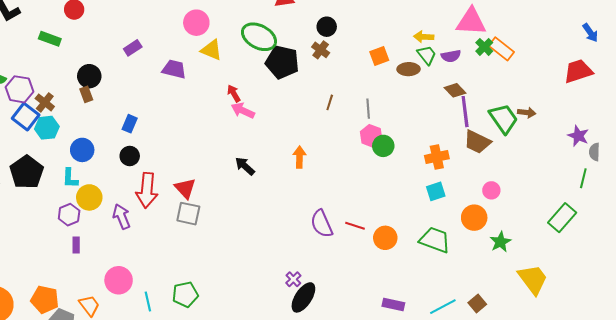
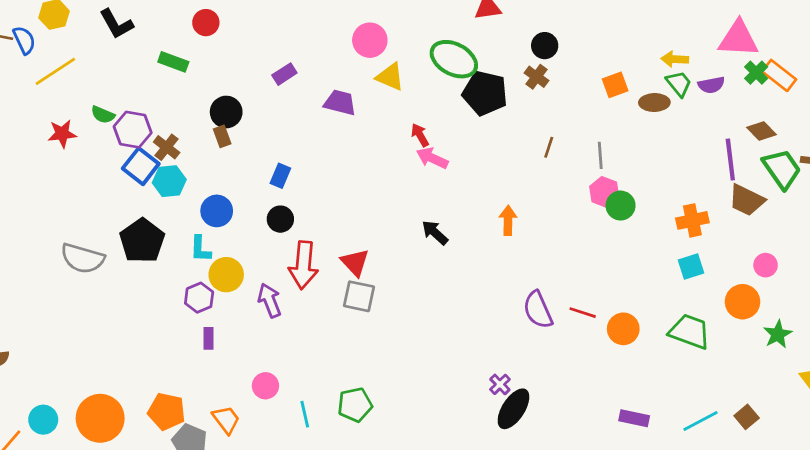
brown diamond: (455, 90) -> (761, 131), moved
pink circle: (119, 280) -> (265, 386), size x0.7

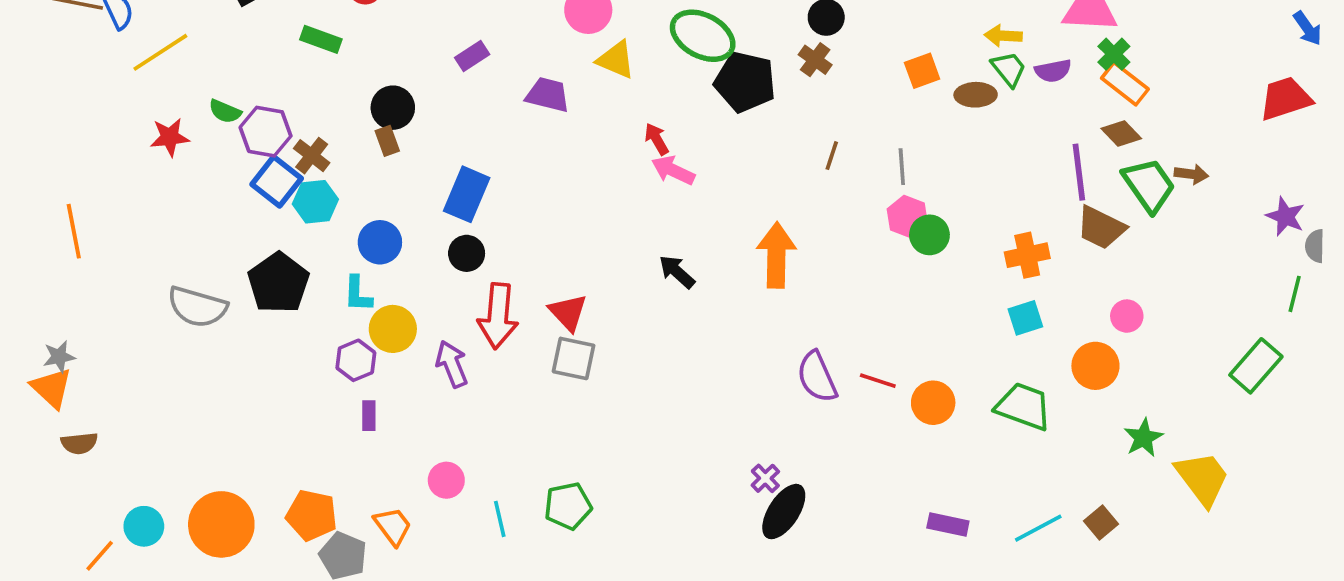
orange rectangle: (779, 75) -> (1125, 84), moved
blue rectangle: (280, 176) -> (467, 194), size x1.6
orange arrow: (508, 220) -> (776, 255), size x1.6
green star: (778, 334) -> (1143, 438), moved

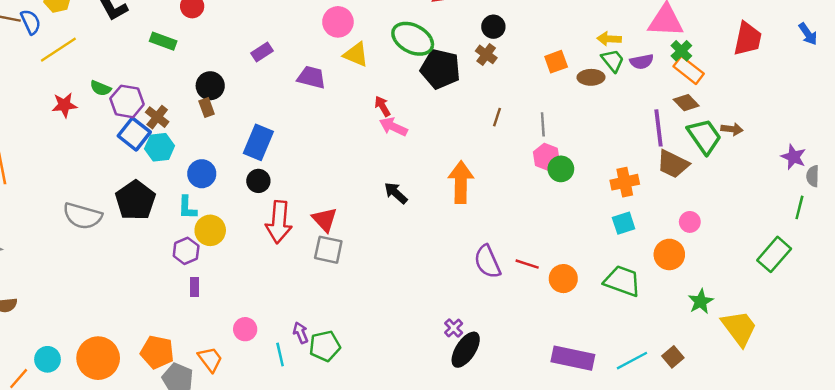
red trapezoid: (1285, 98) -> (748, 39), moved, turned 120
purple arrow: (452, 364) -> (301, 333), moved, size x0.7
purple rectangle: (948, 524) -> (573, 358), size x1.6

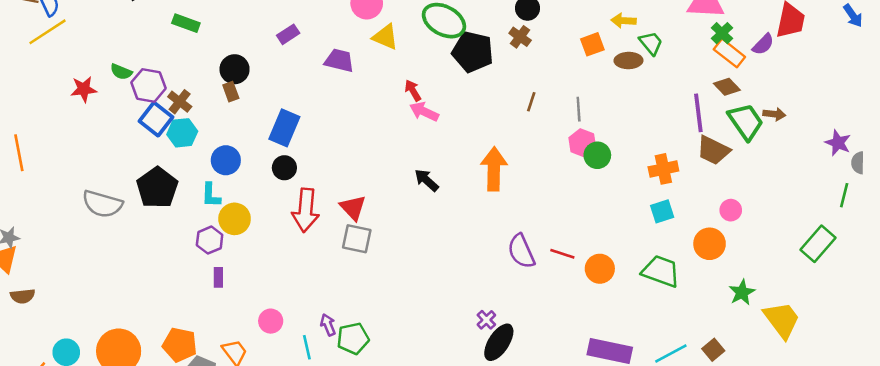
yellow arrow: (609, 39) -> (624, 21), moved
yellow line: (58, 50) -> (48, 32), moved
purple semicircle: (642, 62) -> (763, 44), moved, turned -35

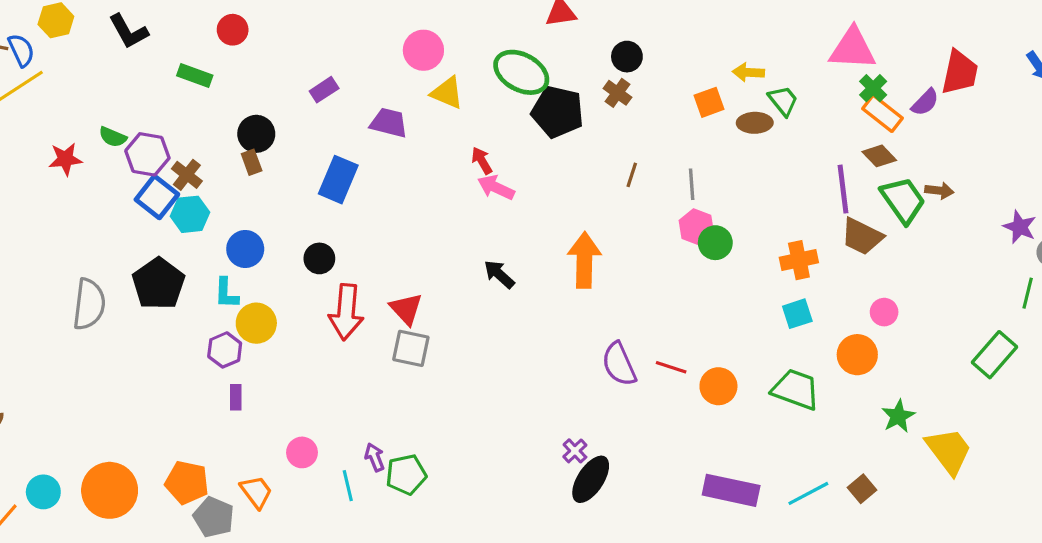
blue rectangle: (284, 128) -> (338, 180), moved
gray semicircle: (102, 204) -> (89, 304), turned -99

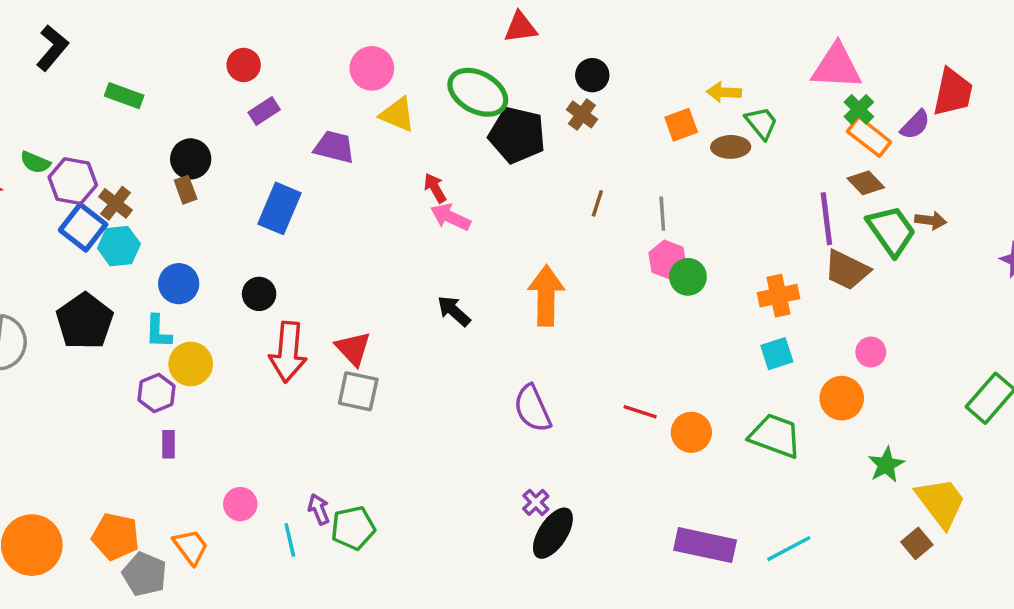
red circle: (233, 30) -> (244, 65), moved
black L-shape: (128, 31) -> (52, 48), turned -111
purple semicircle: (619, 364) -> (532, 408), moved
brown square: (862, 489) -> (917, 543), moved

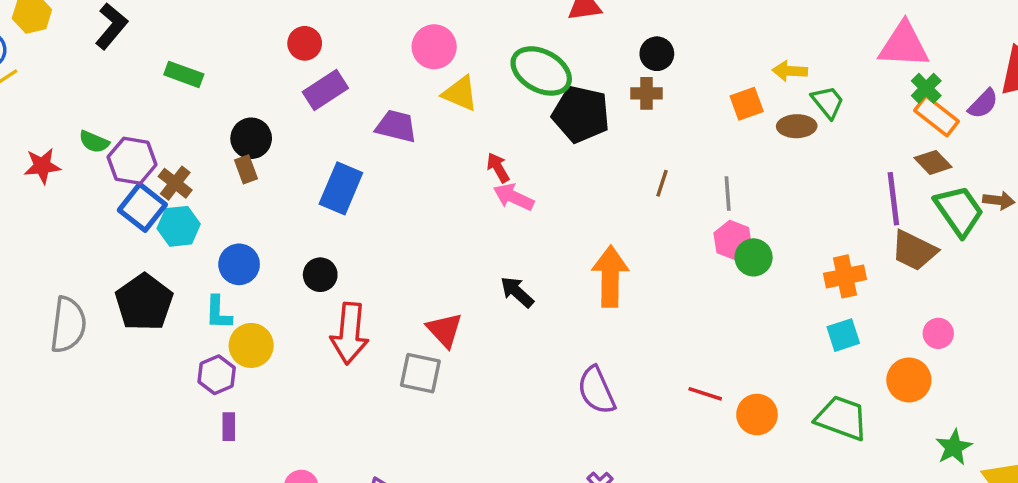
purple rectangle: (264, 111) -> (325, 90), size x1.4
brown cross: (582, 114) -> (646, 93), turned -36
red triangle: (353, 349) -> (445, 330), moved

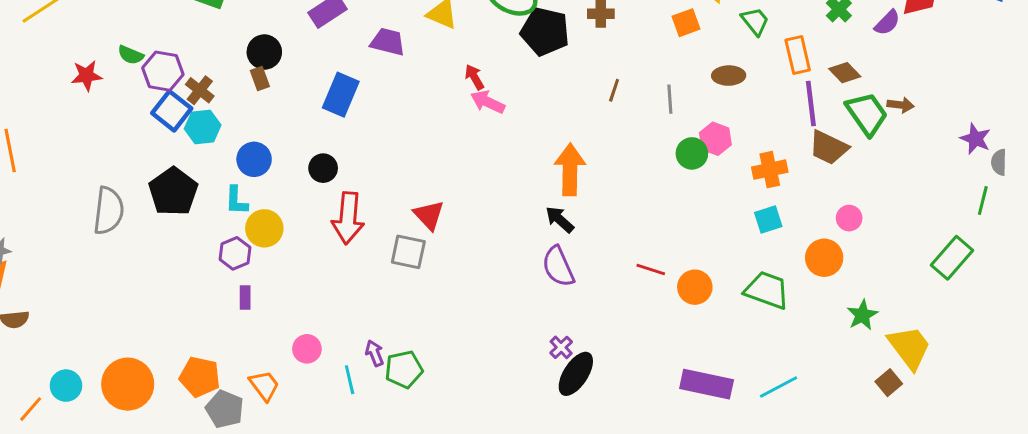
orange rectangle: (937, 116) -> (798, 55), moved, turned 39
brown ellipse: (797, 126) -> (729, 76), moved
pink hexagon: (733, 240) -> (715, 139), moved
black arrow: (517, 292) -> (560, 220), moved

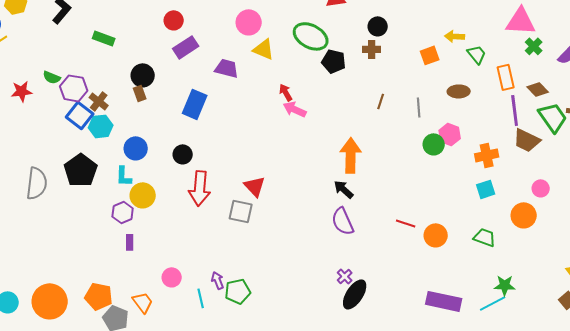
black pentagon: (545, 31) -> (334, 61), size x0.7
green trapezoid: (767, 290) -> (485, 237), size x0.7
green star: (862, 315) -> (505, 285), moved, turned 30

